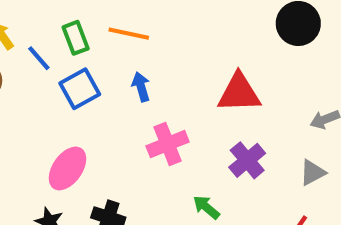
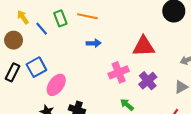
blue arrow: (141, 87) -> (94, 43), turned 104
blue square: (80, 89) -> (36, 67), moved
pink cross: (168, 144) -> (119, 72), moved

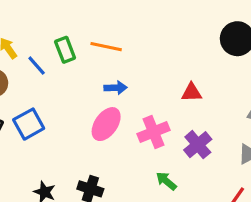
red triangle: (144, 46) -> (191, 92), size x0.6
pink ellipse: (56, 85) -> (106, 124), moved

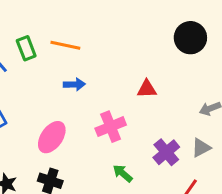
pink ellipse: (106, 124) -> (52, 137), moved
purple cross: (198, 145) -> (166, 152), moved

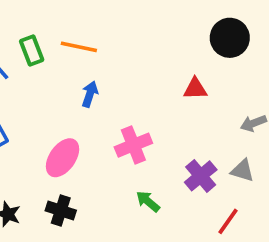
blue arrow: (74, 84) -> (90, 94), turned -70
red triangle: (147, 89) -> (195, 89), moved
gray triangle: (201, 148) -> (242, 170), turned 45

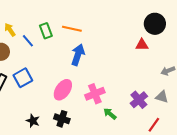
red triangle: (195, 89) -> (142, 45), moved
blue arrow: (90, 94) -> (78, 55), size x1.5
pink cross: (133, 145) -> (95, 94), moved

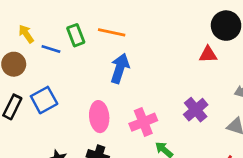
blue line: (28, 41) -> (51, 49), turned -32
pink ellipse: (63, 90) -> (99, 117), turned -40
purple cross: (139, 100) -> (196, 110), moved

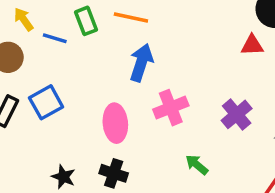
pink cross: (143, 122) -> (171, 108), moved

